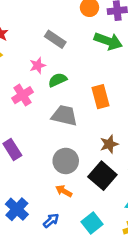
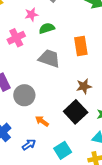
gray circle: (66, 161) -> (24, 95), moved

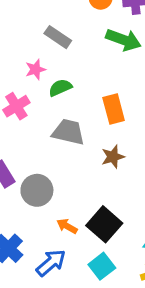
brown star: (84, 86) -> (113, 157), moved
black square: (76, 112) -> (104, 224), moved
blue arrow: (29, 145) -> (51, 263), size x1.5

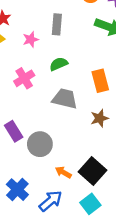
gray rectangle: (58, 37) -> (57, 24), turned 60
pink star: (35, 69) -> (31, 39), moved

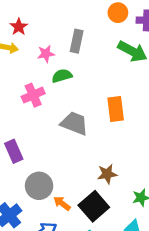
green semicircle: (59, 64) -> (62, 76), moved
brown star: (99, 118) -> (107, 174), moved
gray circle: (40, 144) -> (39, 186), moved

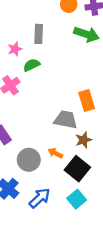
orange rectangle: (116, 109) -> (87, 100), moved
gray trapezoid: (74, 123) -> (66, 120), moved
orange arrow: (62, 203) -> (55, 153), moved

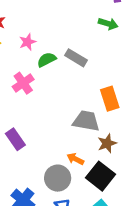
gray rectangle: (39, 34) -> (76, 58), moved, turned -60
green arrow: (86, 34) -> (108, 24), size x0.7
gray circle: (29, 160) -> (58, 178), moved

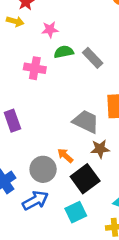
pink cross: (23, 83) -> (35, 68), turned 30

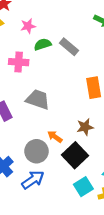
gray trapezoid: (86, 122) -> (38, 99), moved
cyan square: (76, 212) -> (83, 187), moved

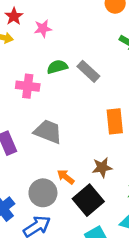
pink star: (28, 26) -> (43, 29), moved

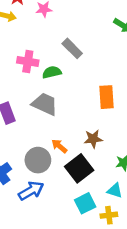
green semicircle: (57, 67) -> (52, 72), moved
gray rectangle: (88, 71) -> (72, 48), moved

